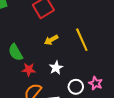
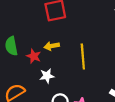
red star: (29, 69) -> (34, 56), moved

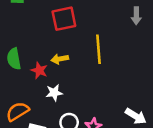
yellow line: (83, 56) -> (99, 49), moved

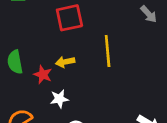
gray arrow: (136, 16) -> (149, 14), turned -42

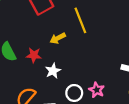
yellow arrow: (65, 62) -> (58, 38), moved

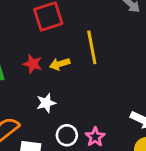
red star: (34, 55) -> (33, 64), moved

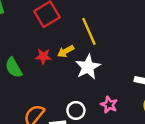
white star: (46, 103) -> (88, 67), moved, size x1.5
white circle: (67, 135) -> (76, 110), moved

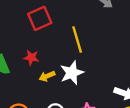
yellow arrow: (66, 51) -> (47, 76), moved

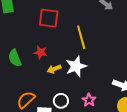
red square: (40, 18) -> (49, 18), turned 30

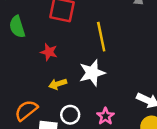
green semicircle: (15, 58) -> (17, 27), moved
yellow arrow: (54, 69) -> (58, 84), moved

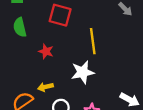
yellow arrow: (58, 84) -> (45, 87), moved

